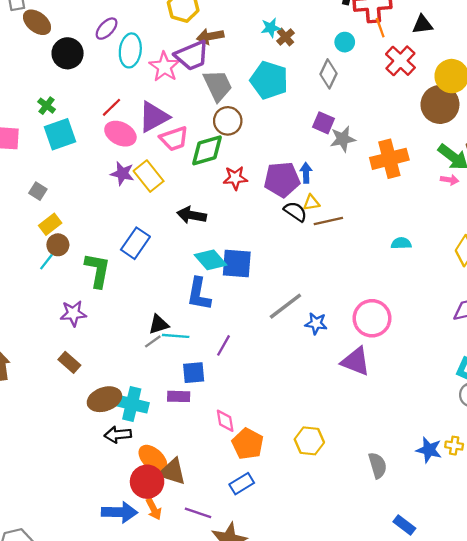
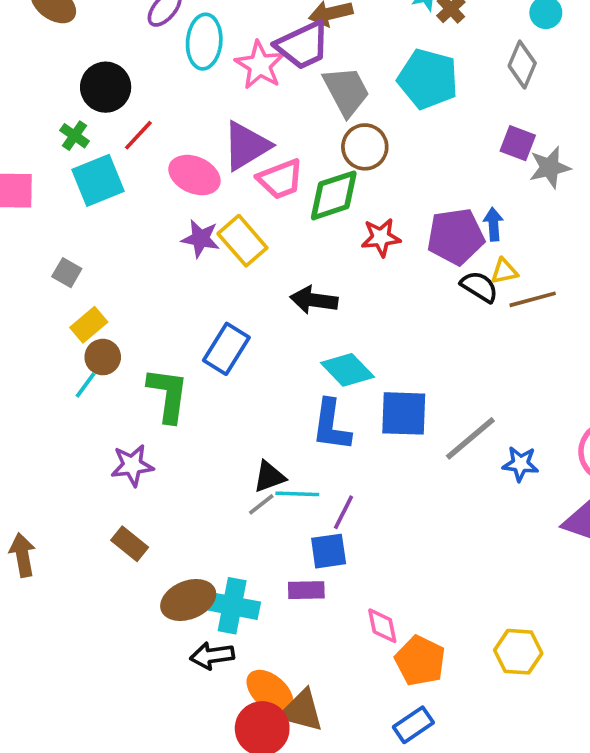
black circle: (68, 53) -> (106, 87), moved
red line: (112, 107) -> (138, 135), moved
blue square: (237, 263) -> (404, 413), moved
purple line: (223, 345) -> (344, 512), moved

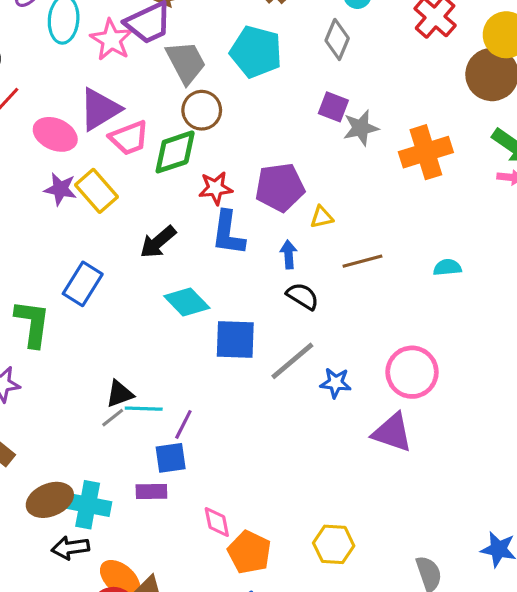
blue arrow: (493, 224) -> (289, 254), moved
black semicircle: (479, 287) -> (303, 296), moved
brown line: (533, 299) -> (362, 261), moved
black arrow: (314, 300) -> (158, 242), turned -48
blue L-shape: (331, 425) -> (228, 233), moved

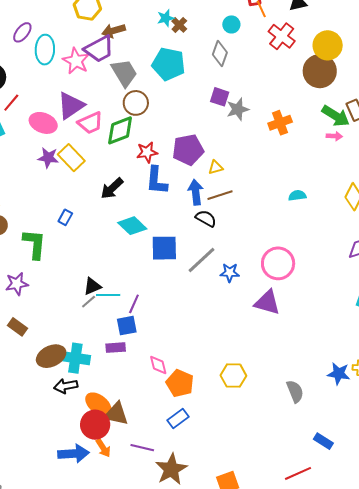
orange cross: (426, 152) -> (280, 123), size x0.7
blue arrow: (289, 254) -> (196, 192), size x1.4
brown line: (362, 261) -> (220, 195), moved
blue rectangle: (83, 284) -> (65, 217), size x0.6

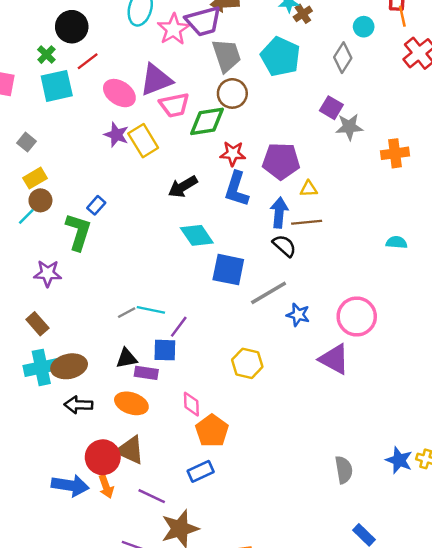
blue rectangle: (65, 217) -> (96, 205), moved
black triangle: (92, 286) -> (127, 358), moved
cyan cross: (75, 358) -> (41, 367), moved, turned -32
yellow hexagon: (233, 376) -> (247, 363), moved
orange ellipse: (98, 404) -> (131, 403), moved, turned -32

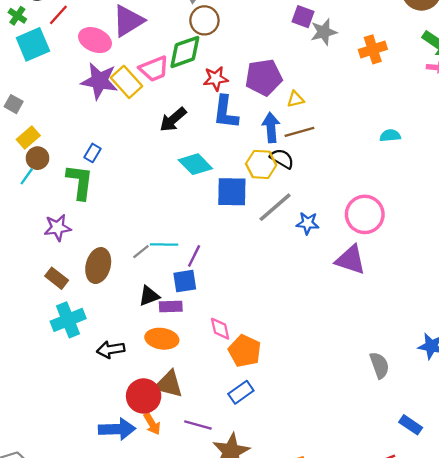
pink trapezoid: (174, 105) -> (154, 69), moved
purple star: (116, 135) -> (99, 81), size x1.5
yellow hexagon: (247, 363) -> (261, 164), moved
brown ellipse: (69, 366) -> (98, 266), moved, turned -52

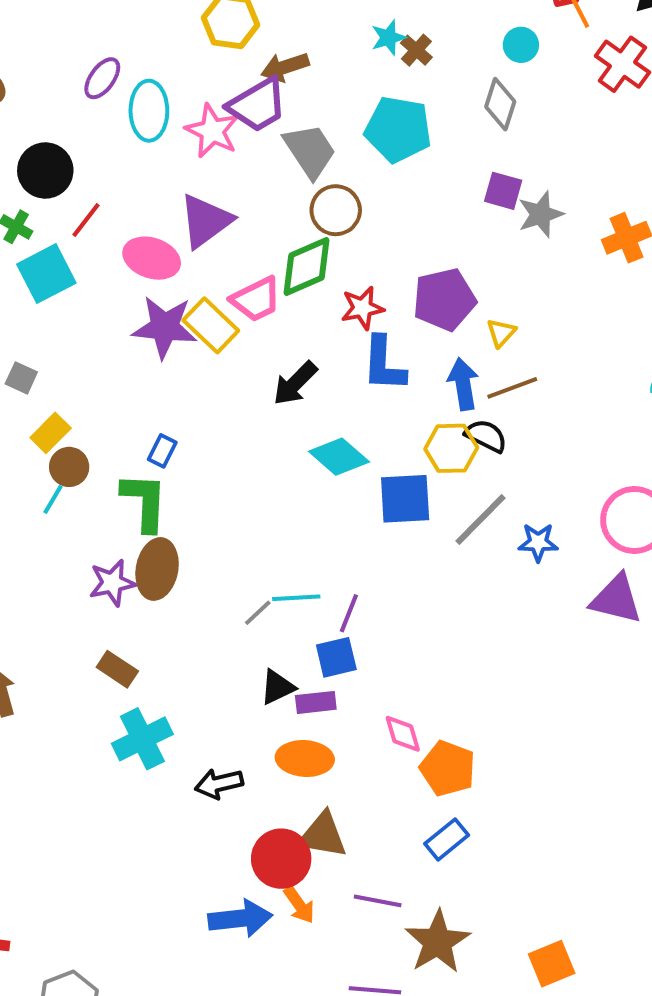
yellow triangle: (295, 99) -> (501, 333), turned -30
brown ellipse: (98, 266) -> (157, 569), moved

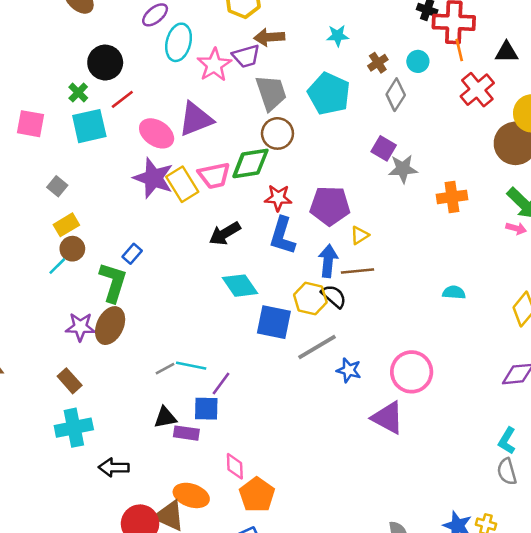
brown cross: (416, 50) -> (378, 63), moved
purple trapezoid: (257, 105) -> (246, 56), size x0.7
orange ellipse: (305, 758) -> (191, 495), moved

